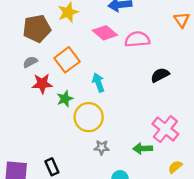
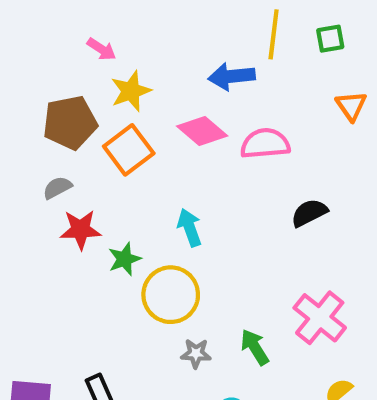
orange square: (67, 60) -> (129, 150), moved
green arrow: (143, 148) -> (255, 347), moved, turned 60

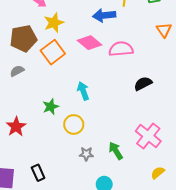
red star: (80, 230) -> (16, 127), moved, turned -30
yellow circle: (171, 295) -> (74, 124), size x0.7

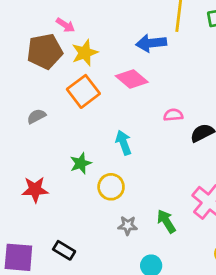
brown pentagon: (23, 38) -> (45, 51), moved
pink semicircle: (121, 49) -> (173, 115), moved, size x0.6
red star: (16, 127) -> (35, 190), turned 30
black rectangle: (38, 173) -> (64, 250), turned -35

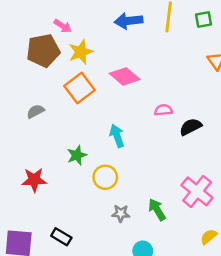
blue arrow: (151, 43) -> (129, 21), moved

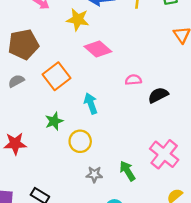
brown pentagon: (43, 51) -> (23, 44), moved
yellow star: (81, 52) -> (78, 19), moved, turned 30
orange square: (79, 88) -> (56, 76), moved

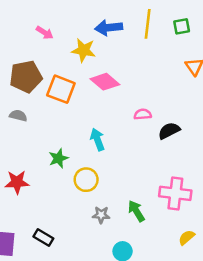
orange square: (56, 76) -> (61, 89), moved, turned -32
gray semicircle: (16, 81) -> (18, 116), turned 42
pink cross: (164, 154) -> (175, 193), turned -32

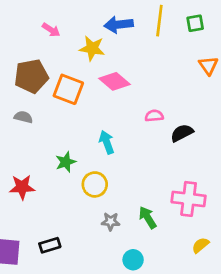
black rectangle: (43, 237) -> (50, 245), turned -48

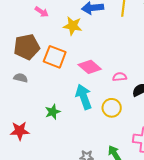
pink diamond: (115, 81) -> (90, 67), moved
cyan arrow: (107, 142) -> (84, 97), size x1.4
yellow circle: (95, 184) -> (112, 108), moved

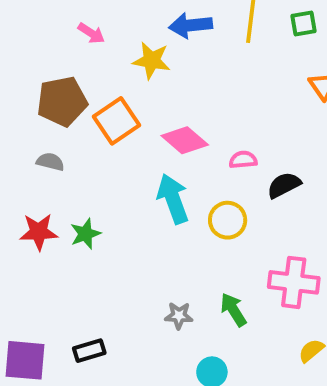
orange square: (55, 57) -> (117, 121), turned 35
green star: (53, 112) -> (85, 234), moved
red star: (20, 131) -> (39, 232), moved

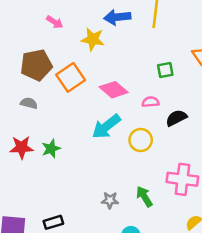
green square: (303, 23) -> (165, 70), moved
cyan arrow: (173, 199) -> (106, 126), turned -108

